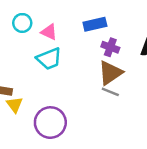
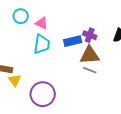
blue rectangle: (95, 24) -> (73, 41), moved
cyan trapezoid: (49, 59) -> (42, 44), turned -60
brown triangle: (110, 73) -> (90, 55), turned 30

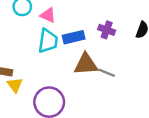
blue rectangle: (73, 41) -> (74, 37), moved
brown triangle: (90, 55) -> (86, 64), moved

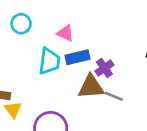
pink triangle: (48, 15) -> (65, 33), moved
purple cross: (107, 30) -> (104, 68), moved, turned 35

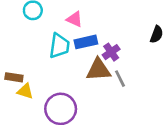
gray line: (114, 96) -> (120, 79), turned 42
yellow triangle: (13, 110) -> (25, 91), turned -36

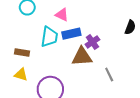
brown rectangle: (14, 77) -> (22, 52), moved
gray line: (120, 79) -> (109, 75), moved

